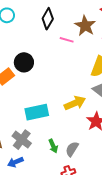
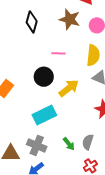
pink line: (67, 40) -> (58, 53), moved
black circle: (24, 62) -> (44, 77), moved
yellow arrow: (75, 103) -> (69, 88), moved

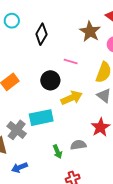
black diamond: (32, 22) -> (41, 34), moved
gray semicircle: (88, 142) -> (78, 145), moved, turned 49
gray cross: (37, 145) -> (17, 130), moved

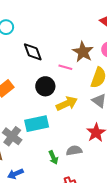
brown star: (90, 31) -> (83, 52), moved
black diamond: (41, 34) -> (33, 52), moved, turned -50

